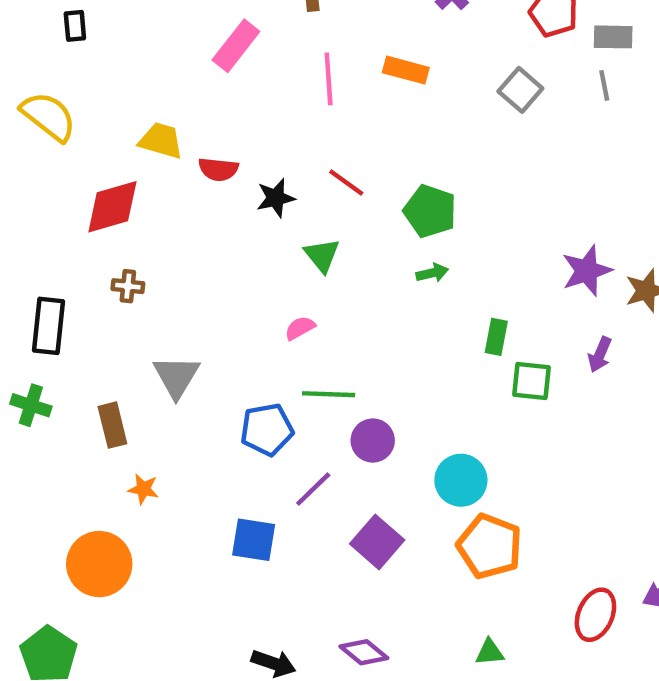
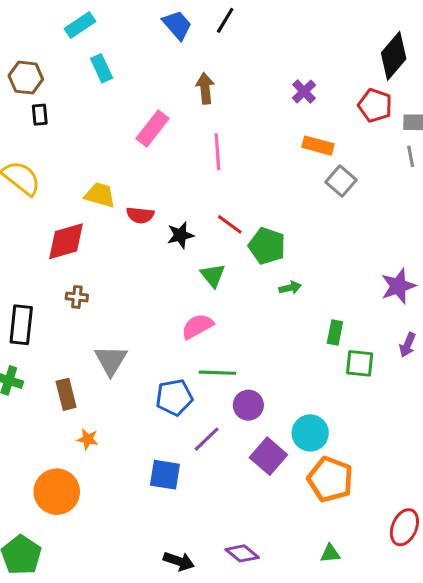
orange rectangle: (406, 70) -> (318, 146), moved
gray square: (520, 90) -> (341, 181), moved
green pentagon: (430, 211) -> (267, 246), moved
pink semicircle: (300, 328) -> (197, 326), size x1.5
purple square: (377, 542) -> (268, 456), moved

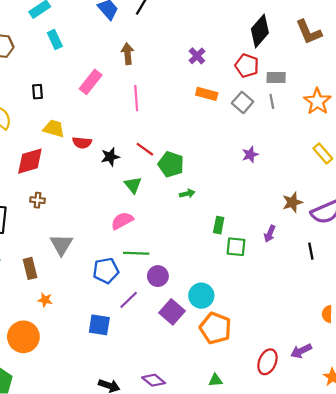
black rectangle: (40, 115) -> (37, 92), moved
gray square: (341, 181) -> (243, 102), moved
purple star: (398, 286) -> (250, 155), moved, size x0.7

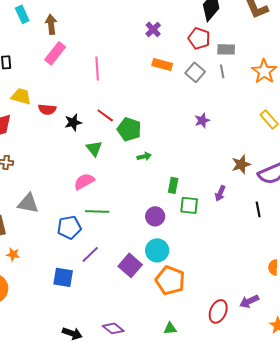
brown arrow: (128, 54) -> (51, 24), moved
gray triangle: (61, 245) -> (28, 203), turned -50
purple circle: (158, 276) -> (155, 216), moved

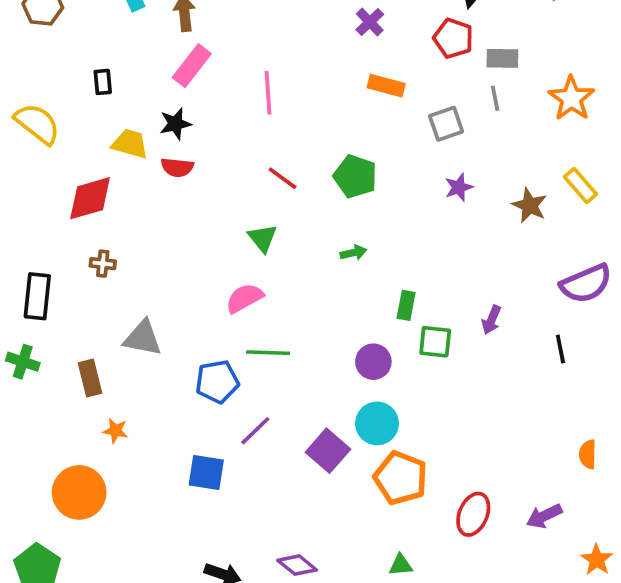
gray square: (195, 72) -> (446, 124), moved, turned 30
black star: (73, 122) -> (175, 124), moved
green pentagon: (129, 129) -> (355, 176), moved
brown star: (241, 164) -> (530, 205), moved, turned -30
red ellipse: (218, 311) -> (473, 514), moved

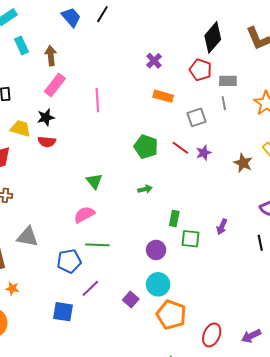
red line: (283, 178) -> (180, 148), moved
purple square: (328, 451) -> (131, 300), size x0.7

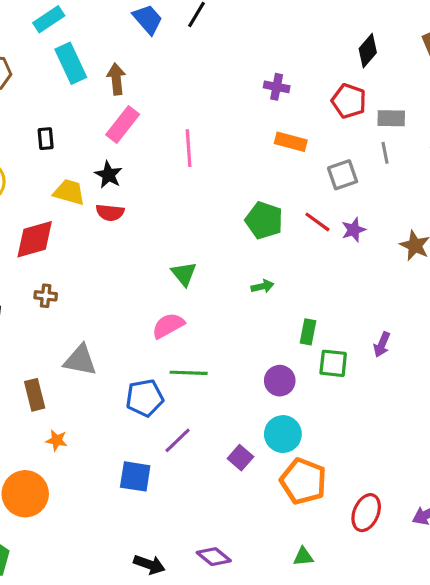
black diamond: (213, 37) -> (368, 51), size x0.7
cyan rectangle: (21, 46) -> (71, 63), size x1.4
purple cross: (154, 61) -> (277, 87), turned -35
black star: (46, 117) -> (108, 175), turned -30

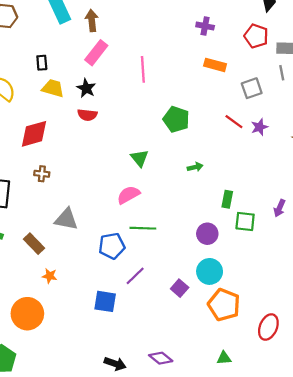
yellow trapezoid: (69, 192) -> (53, 88), moved
green pentagon: (264, 220) -> (176, 119), moved
brown rectangle: (35, 395) -> (34, 244), turned -30

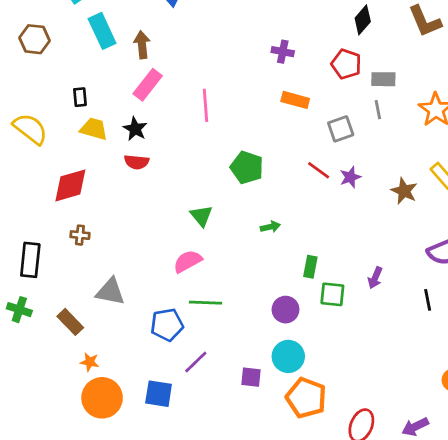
purple square: (180, 288) -> (251, 377), turned -35
orange circle: (27, 314) -> (102, 398), moved

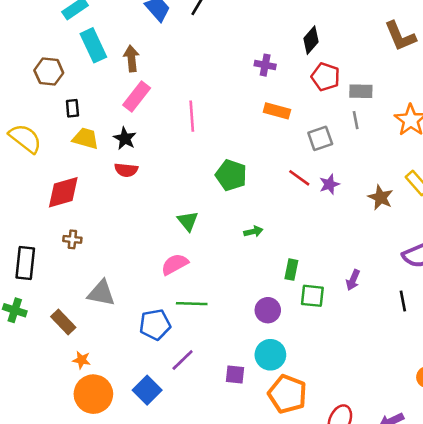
black diamond: (363, 20) -> (311, 40), moved
brown hexagon: (34, 39) -> (49, 72), moved
blue square: (159, 394) -> (147, 390), turned 36

